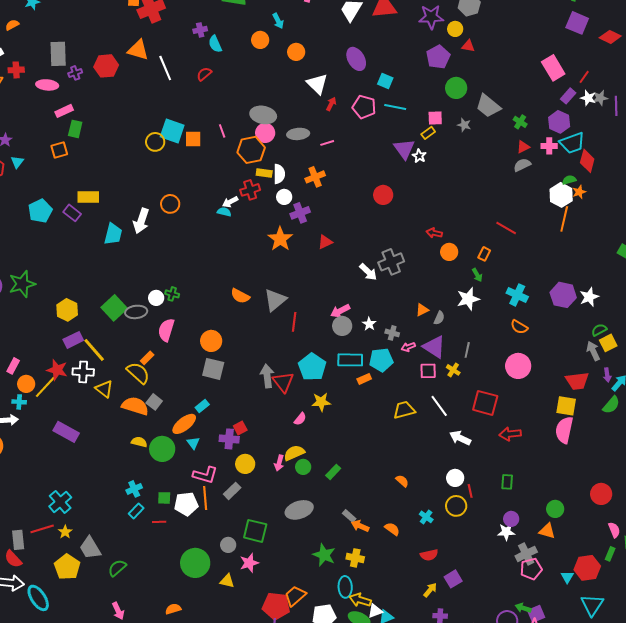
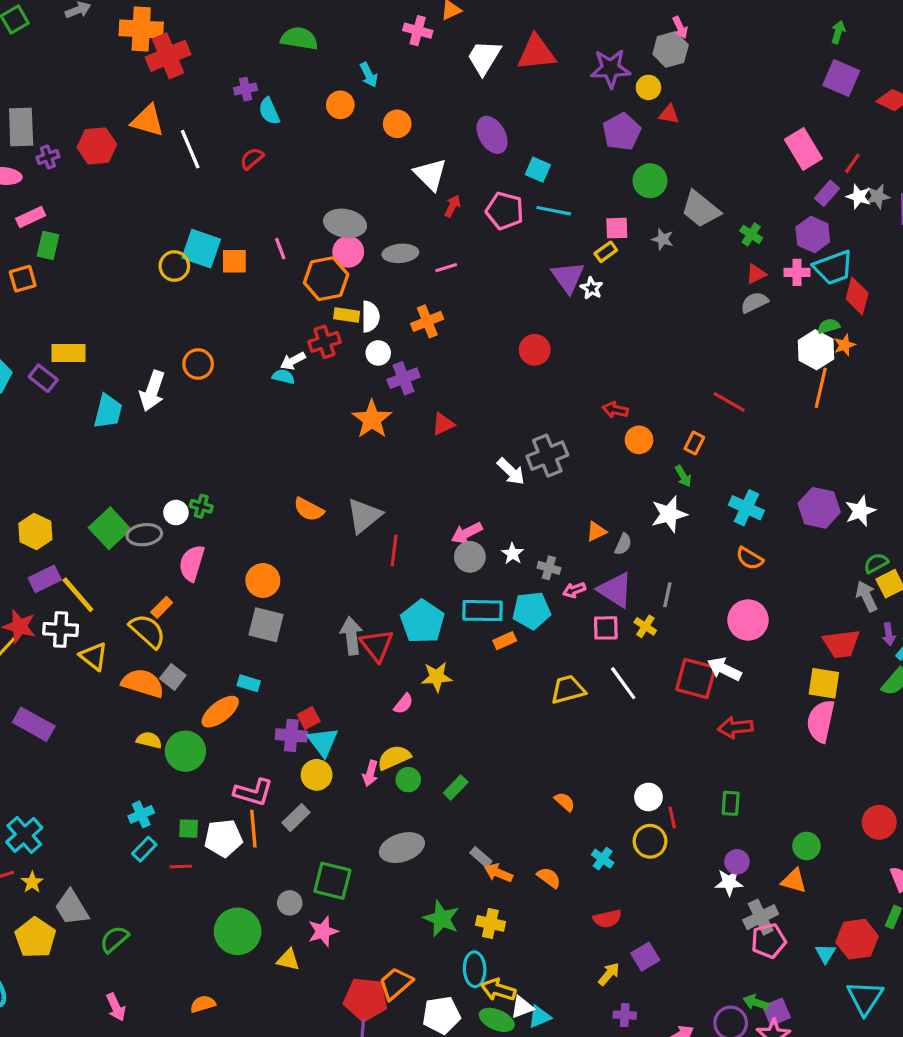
cyan rectangle: (202, 406) -> (249, 683), turned 56
white arrow: (460, 438) -> (724, 669), moved
cyan triangle: (193, 443) -> (323, 742), moved, size x1.5

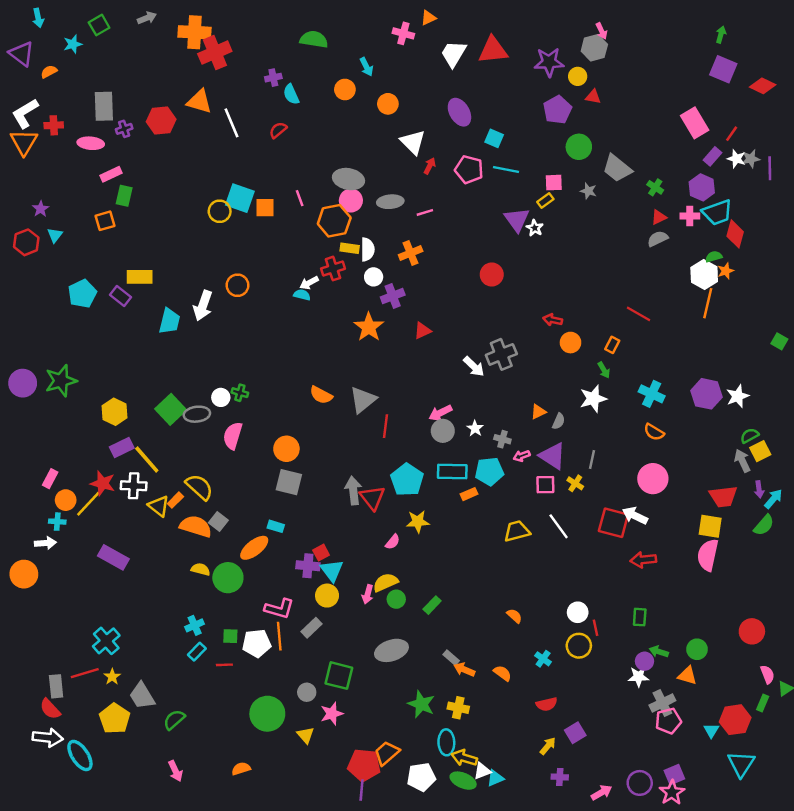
orange rectangle: (162, 607) -> (175, 500), moved
yellow triangle: (288, 960) -> (306, 735), turned 36
green arrow: (756, 1002) -> (659, 652), moved

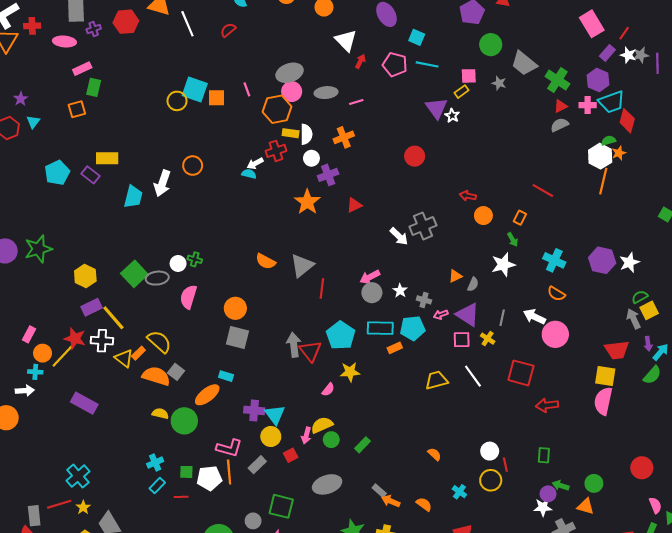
gray ellipse: (348, 179) -> (290, 73), turned -30
green cross: (655, 187) -> (557, 80), size x1.6
white arrow: (635, 516) -> (534, 317), moved
red square: (321, 553) -> (291, 455), moved

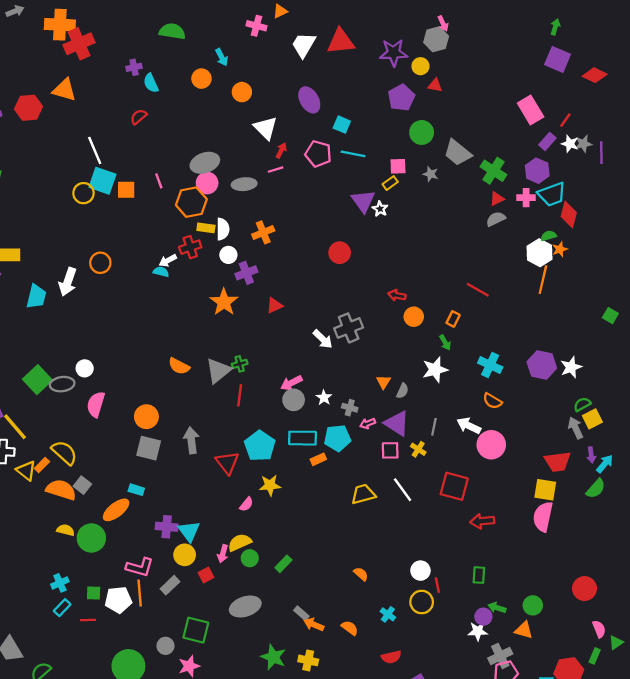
white line: (187, 24) -> (95, 150), moved
pink line: (356, 102) -> (276, 170), moved
green cross: (195, 259) -> (240, 364), moved, turned -32
orange triangle: (455, 276) -> (383, 382), turned -32
gray arrow: (294, 345) -> (191, 440), moved

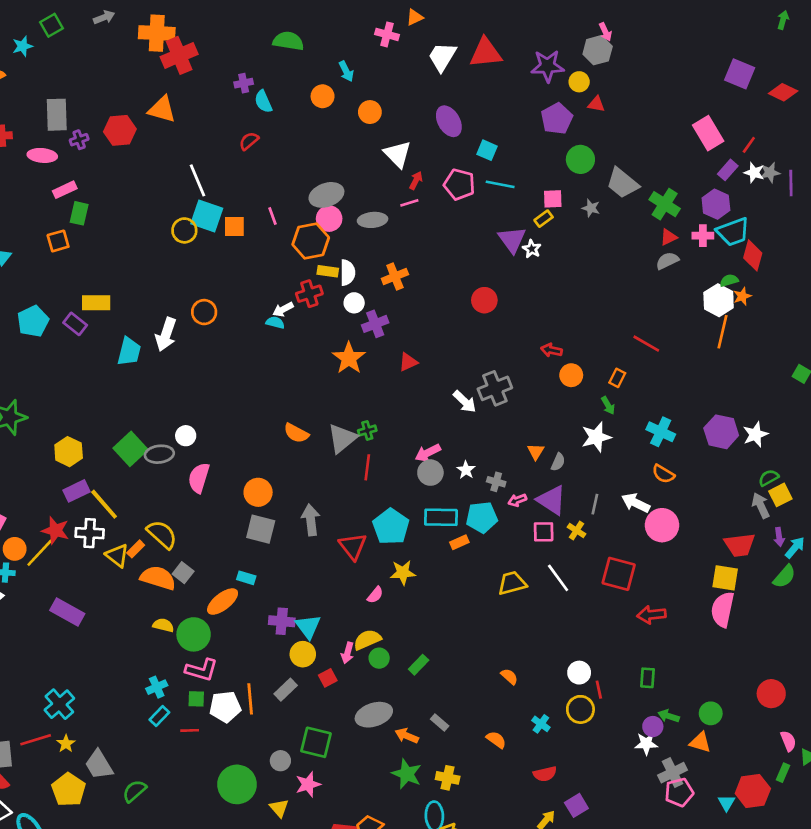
green arrow: (555, 27) -> (783, 20), moved
pink L-shape: (140, 567) -> (201, 670), moved
orange arrow: (314, 624) -> (407, 736), moved

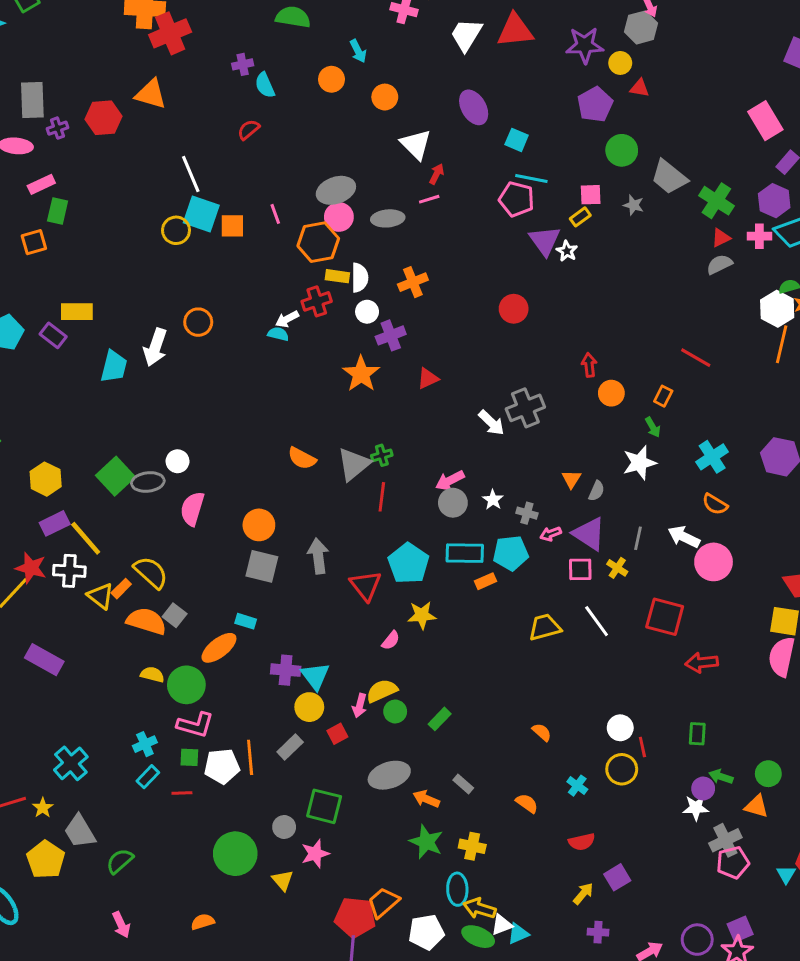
pink pentagon: (459, 184) -> (517, 199), moved
red arrow: (551, 350) -> (589, 365), turned 72
cyan cross: (661, 432) -> (712, 457), turned 32
cyan cross: (59, 704) -> (71, 763), moved

